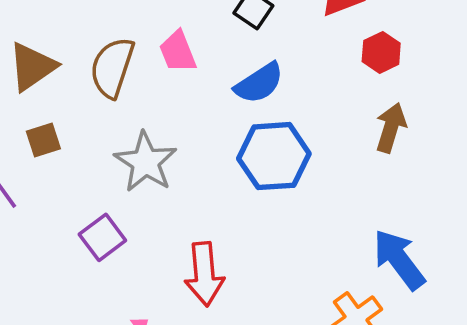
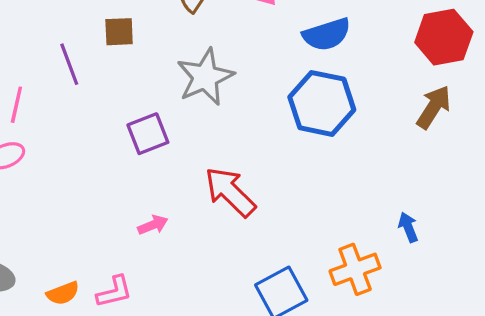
red hexagon: (381, 52) -> (444, 37), size x1.5
blue arrow: (399, 259) -> (408, 227), size x0.5
red arrow: (204, 274) -> (230, 192), turned 124

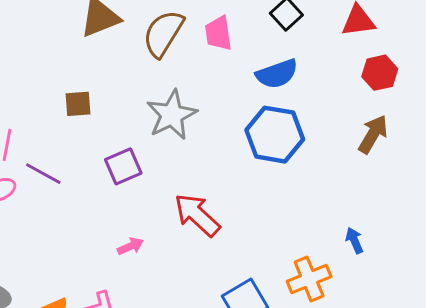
brown square: (119, 32) -> (78, 104), moved
red hexagon: (444, 37) -> (380, 73), size x0.7
purple line: (69, 64) -> (43, 174), moved, turned -39

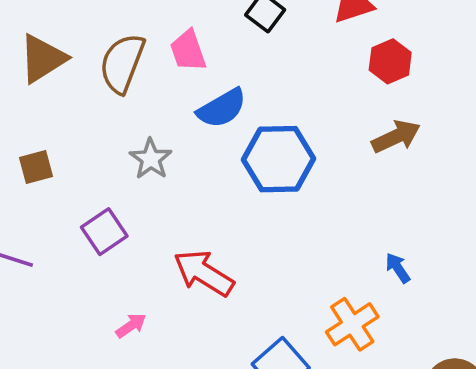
blue semicircle: (277, 74) -> (222, 108), moved
gray star: (172, 115) -> (151, 159), size x0.7
brown arrow: (373, 134) -> (396, 137), turned 45

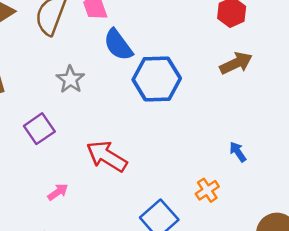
blue semicircle: (222, 108) -> (118, 45), turned 84
orange cross: (352, 324) -> (207, 190), size x0.7

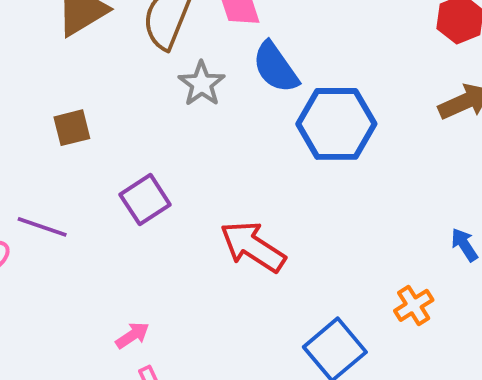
gray star: (70, 79) -> (202, 84), moved
pink arrow: (58, 192) -> (132, 335), moved

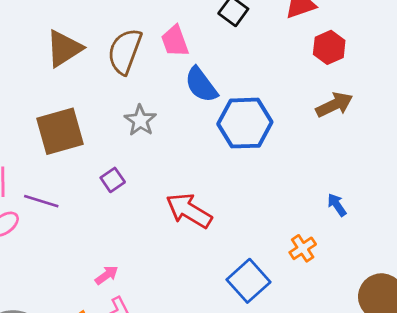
gray star: (202, 84) -> (140, 120), moved
brown square: (72, 128) -> (60, 131), size x1.8
purple square: (145, 200) -> (113, 180), size x0.7

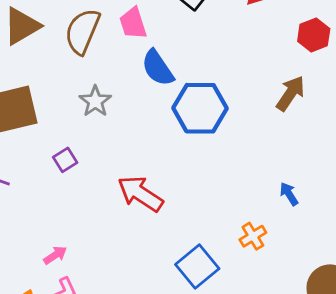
red hexagon: (329, 47) -> (314, 35), moved
brown arrow: (334, 105) -> (290, 93), turned -33

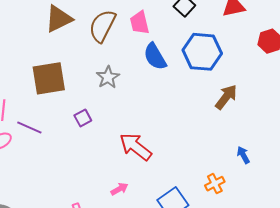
brown arrow: (290, 93) -> (226, 97), moved
blue hexagon: (200, 108) -> (202, 52), moved
pink arrow: (55, 255) -> (119, 189), moved

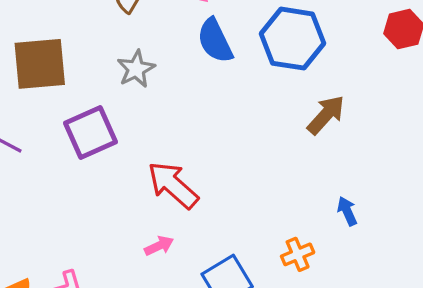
purple square: (83, 118) -> (91, 132), size x1.8
pink arrow: (119, 189) -> (159, 246), moved

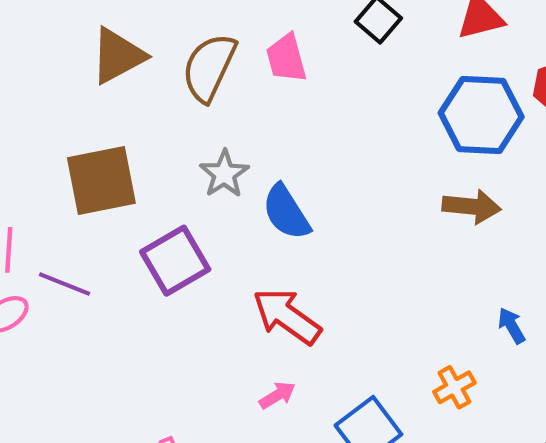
blue hexagon: (292, 39) -> (481, 115), moved
blue semicircle: (215, 41) -> (286, 212), moved
brown arrow: (326, 115) -> (472, 206), turned 60

